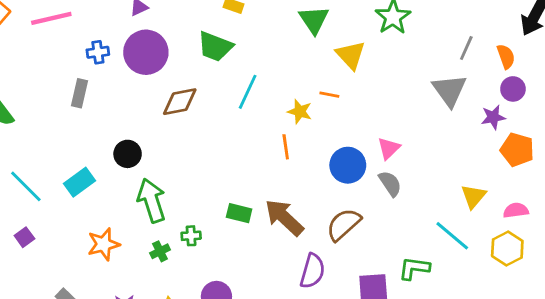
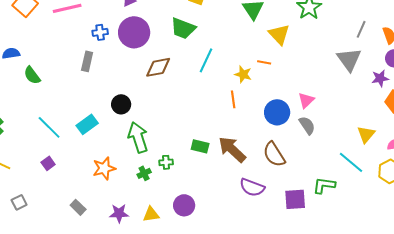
brown semicircle: (344, 224) -> (274, 154), turned -80
purple semicircle: (312, 271) -> (252, 187), turned 95

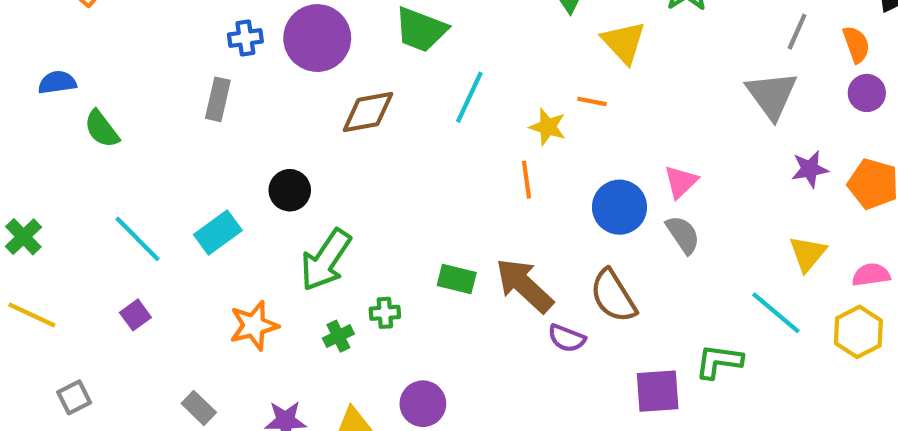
purple star: (380, 78) -> (810, 169), moved
green arrow: (138, 137) -> (326, 260), turned -128
purple semicircle: (252, 187) -> (567, 338), moved, size x0.7

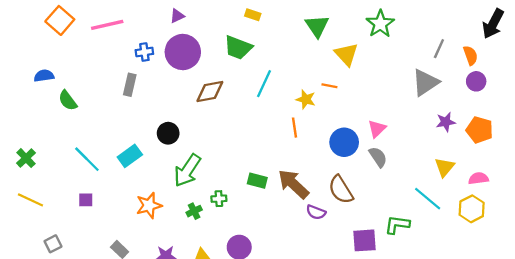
gray triangle: (772, 95) -> (425, 82), turned 32
purple square: (135, 315) -> (86, 200), turned 35

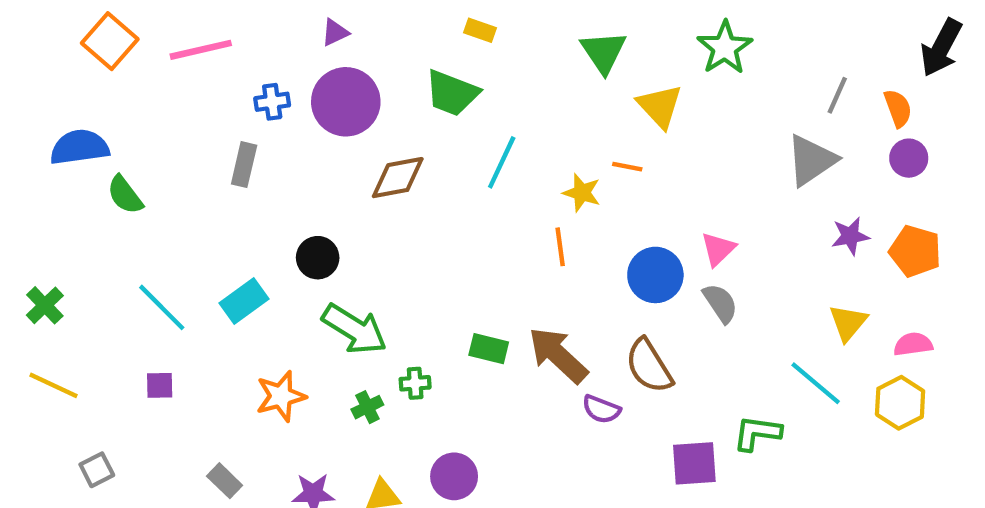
blue semicircle: (44, 76) -> (79, 147), size x1.5
green arrow: (187, 170) -> (354, 329), turned -92

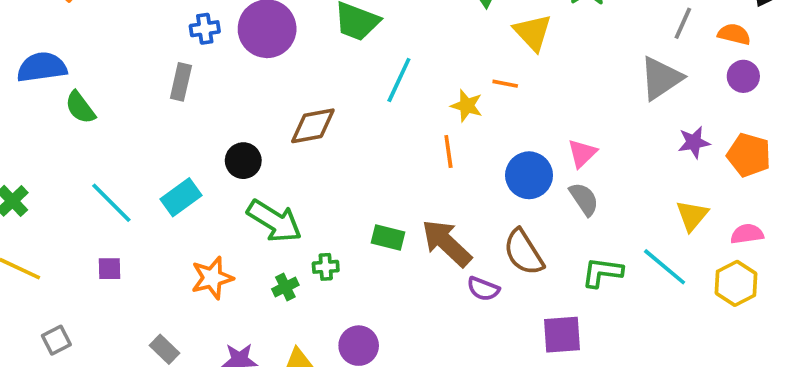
orange semicircle: (898, 108) -> (734, 34), turned -56
brown diamond: (398, 178) -> (313, 126), moved
green L-shape: (757, 433) -> (602, 272), moved

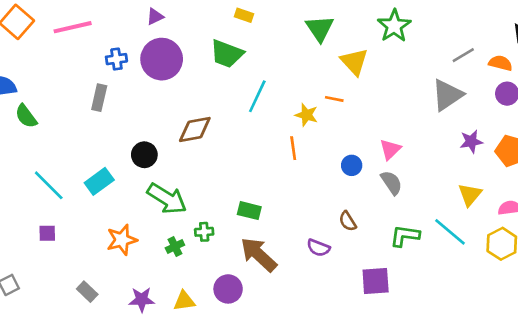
gray line: (683, 23) -> (463, 55), turned 35
blue circle: (529, 175) -> (352, 165), size x0.6
brown arrow: (447, 243) -> (259, 254), moved
brown semicircle: (524, 252) -> (348, 221), size x0.6

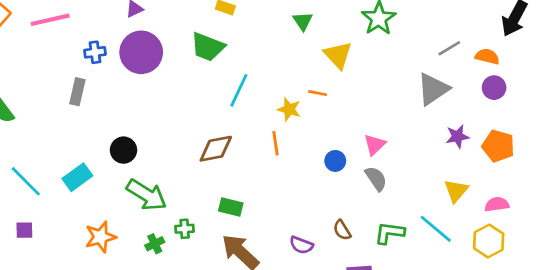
green triangle: (320, 29) -> (303, 21), size x0.7
brown diamond: (195, 130) -> (216, 149), moved
brown semicircle: (348, 221) -> (342, 230), moved

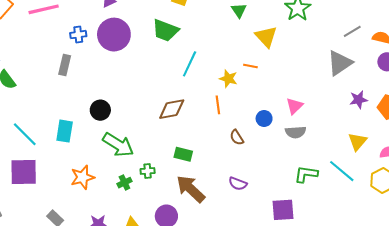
cyan rectangle: (77, 177) -> (65, 131), turned -45
gray semicircle: (376, 179) -> (296, 132), turned 120
purple square: (24, 230) -> (24, 172), size x2.0
brown semicircle: (342, 230) -> (237, 137), moved

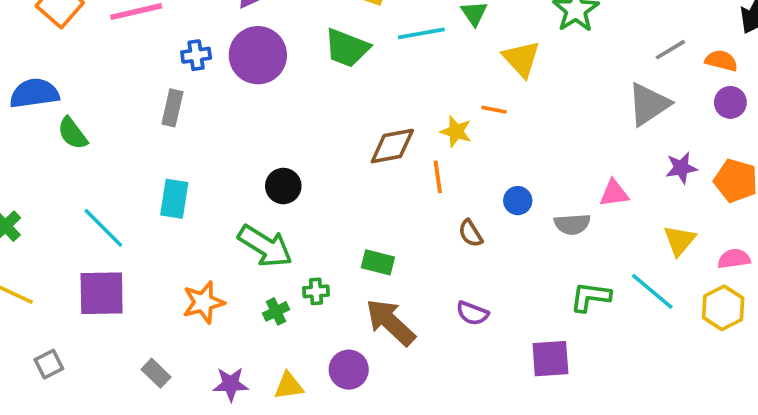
cyan line: (190, 64) -> (421, 33), moved, turned 55
pink triangle: (295, 106) -> (614, 193), moved, turned 36
brown diamond: (172, 109) -> (392, 146), moved
black circle: (100, 110) -> (283, 186), moved
cyan rectangle: (65, 131) -> (174, 199), moved

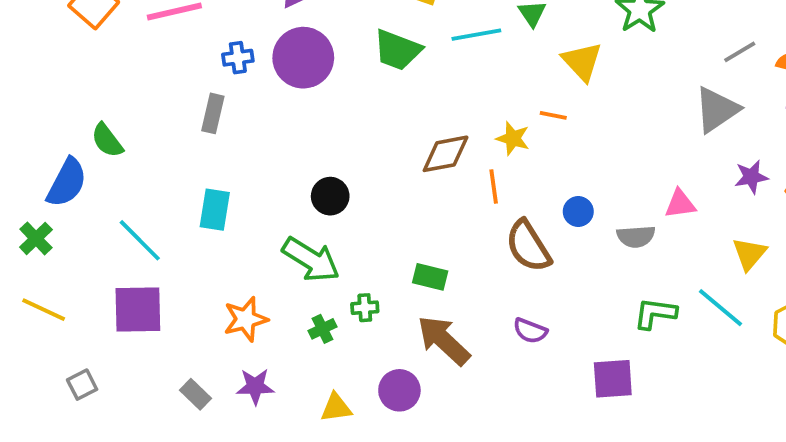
blue semicircle: (34, 93) -> (67, 183), moved, turned 126
brown semicircle: (470, 233) -> (528, 246), size x1.8
purple star: (231, 384) -> (255, 386), moved

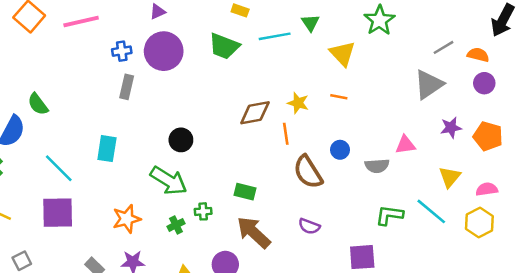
gray rectangle: (213, 113) -> (127, 87), moved
orange line: (553, 115) -> (339, 97), moved

